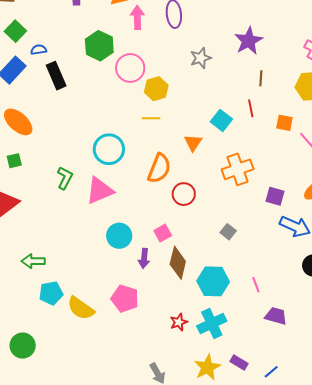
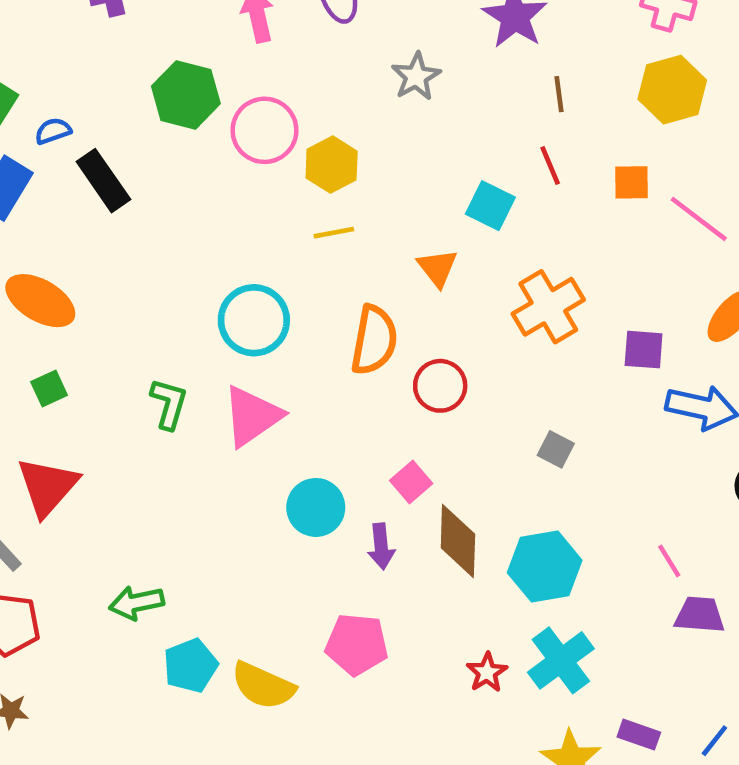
pink line: (256, 285) -> (669, 561), moved

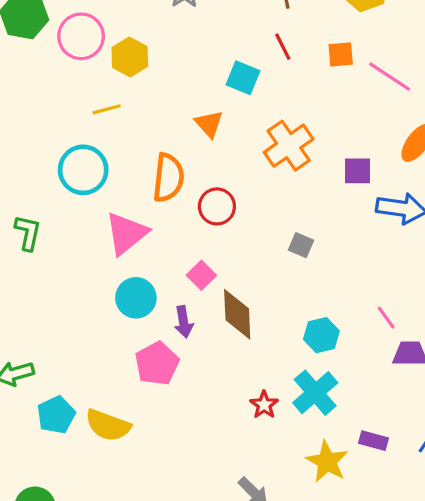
yellow line: (334, 233) -> (107, 109), moved
pink triangle: (252, 416) -> (126, 233), moved
cyan hexagon: (545, 567) -> (321, 335), moved, size x0.7
pink pentagon: (357, 644) -> (157, 364), moved, turned -30

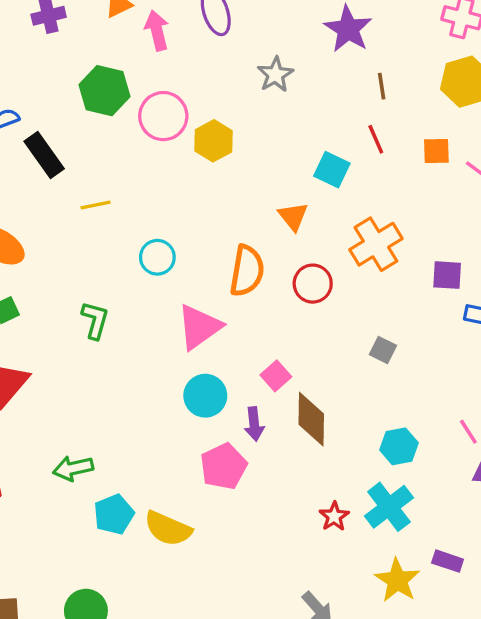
yellow line: (107, 109) -> (96, 205), moved
cyan circle: (83, 170) -> (157, 257), size x0.7
red circle: (217, 206) -> (313, 284), moved

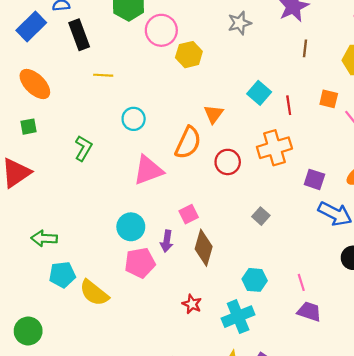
red line: (376, 139) -> (289, 105), moved
orange triangle: (293, 216) -> (214, 114), moved
cyan circle: (205, 396) -> (131, 227), moved
red star: (334, 516) -> (192, 304), moved, turned -30

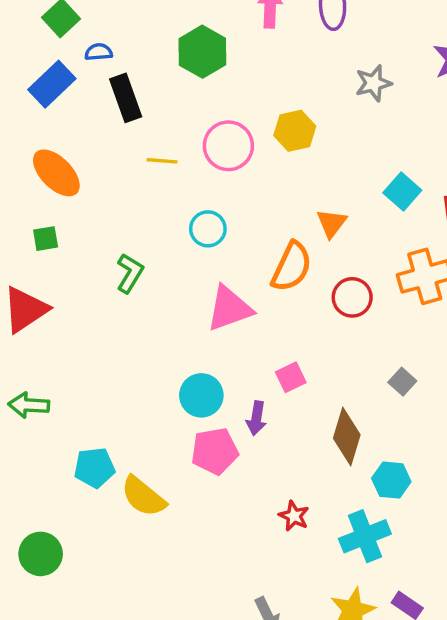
pink circle: (161, 30) -> (228, 146), moved
green arrow: (44, 238) -> (29, 405), moved
brown diamond: (204, 248) -> (347, 436), moved

